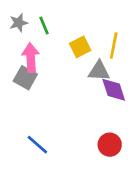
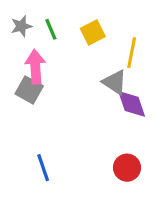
yellow square: (80, 47) -> (93, 32), moved
gray triangle: (99, 71) -> (115, 82), turned 30
blue line: (37, 145) -> (43, 168), turned 30

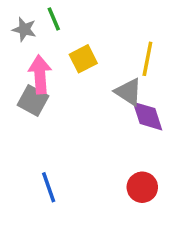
gray star: (21, 26) -> (24, 29), turned 30
green line: (51, 29) -> (54, 19), moved
yellow square: (93, 32) -> (83, 59), moved

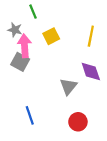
gray star: (24, 29) -> (15, 30), moved
gray triangle: (128, 92) -> (68, 86), moved, turned 36
red circle: (142, 187) -> (78, 122), moved

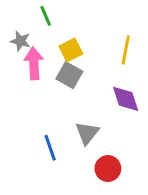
gray square: (20, 62) -> (69, 75), moved
gray triangle: (68, 86) -> (87, 133), moved
blue line: (30, 115) -> (50, 148), moved

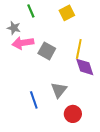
yellow square: (71, 50) -> (67, 13), moved
yellow line: (126, 50) -> (79, 49), moved
pink arrow: (34, 63) -> (23, 43), turned -95

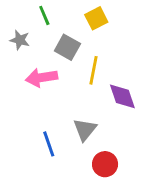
pink arrow: (23, 43) -> (41, 78), moved
yellow line: (79, 49) -> (93, 70), moved
gray square: (47, 51) -> (67, 47), moved

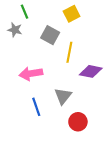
green line: (44, 15) -> (24, 12), moved
pink arrow: (41, 78) -> (31, 74), moved
purple diamond: (122, 96) -> (91, 71), turned -60

